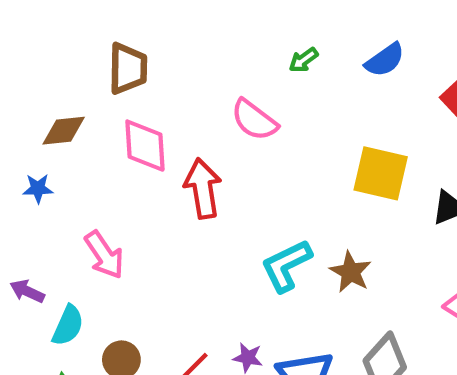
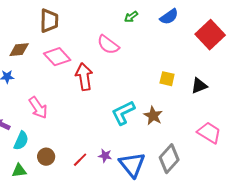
pink diamond: (145, 146) -> (57, 57), turned -40
yellow square: (381, 173) -> (167, 79), moved, size x0.6

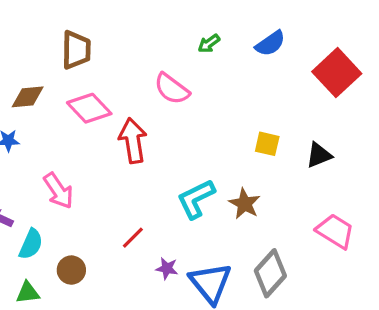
red line: (80, 160) -> (133, 238), moved

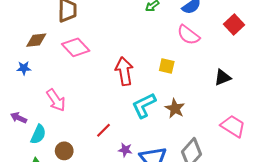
red square: (337, 73) -> (234, 25), size x0.7
pink semicircle: (172, 89) -> (188, 35), moved
red arrow: (133, 141) -> (124, 71), moved
yellow square: (267, 144) -> (167, 66), moved

